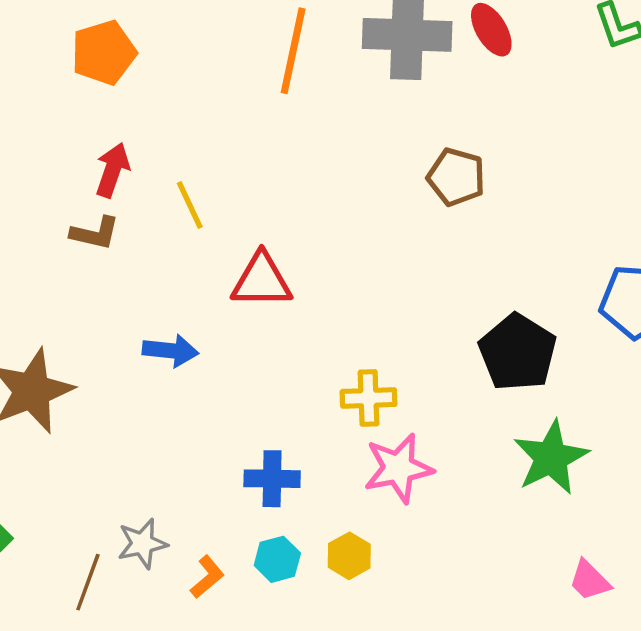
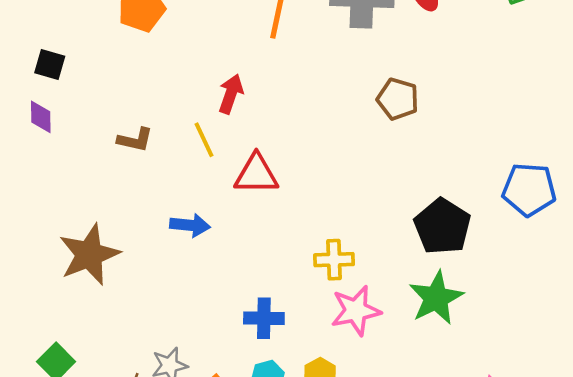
red arrow: (112, 170) -> (231, 94), moved
yellow line: (190, 205) -> (204, 140), moved
green star: (551, 458) -> (436, 298), moved

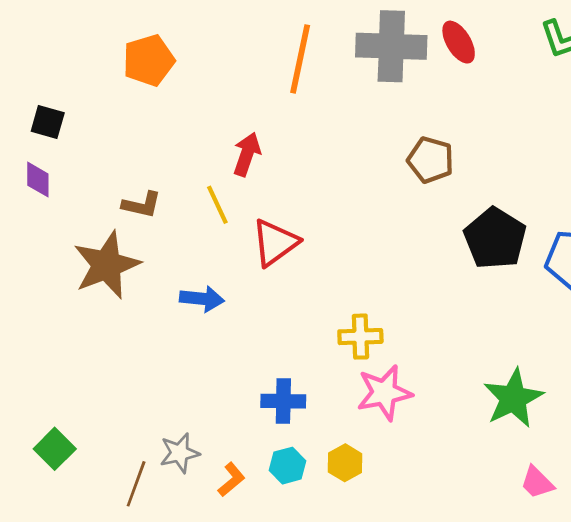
red triangle: (256, 174) -> (275, 243), turned -36
black pentagon: (442, 226) -> (495, 238), moved
brown star: (89, 255) -> (107, 265), moved
green star: (436, 298) -> (513, 398), moved

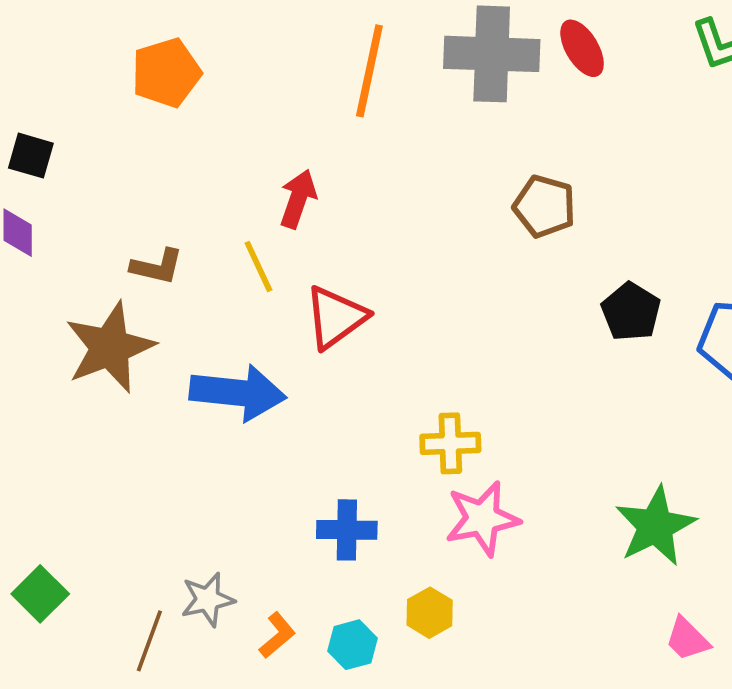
black pentagon: (495, 238) -> (631, 312), size x0.7
blue arrow: (202, 299) -> (238, 393), size x1.6
cyan hexagon: (288, 466) -> (353, 645), moved

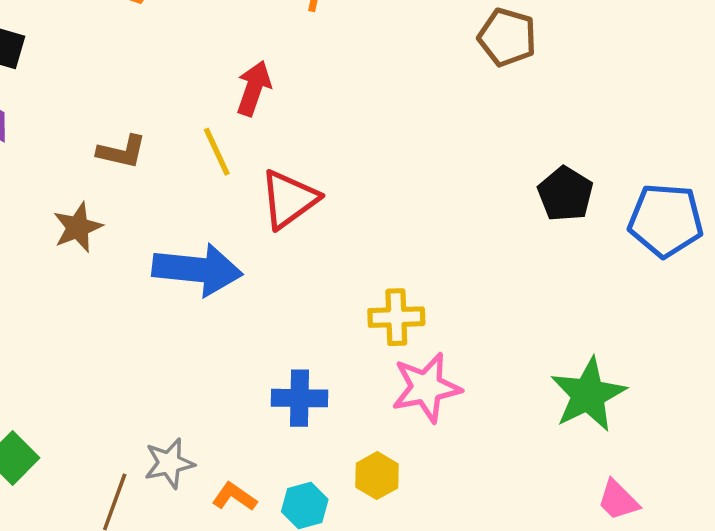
brown pentagon: (544, 206) -> (507, 37), moved
brown star: (110, 347) -> (78, 227), size x0.6
orange L-shape: (277, 635) -> (234, 497), turned -105

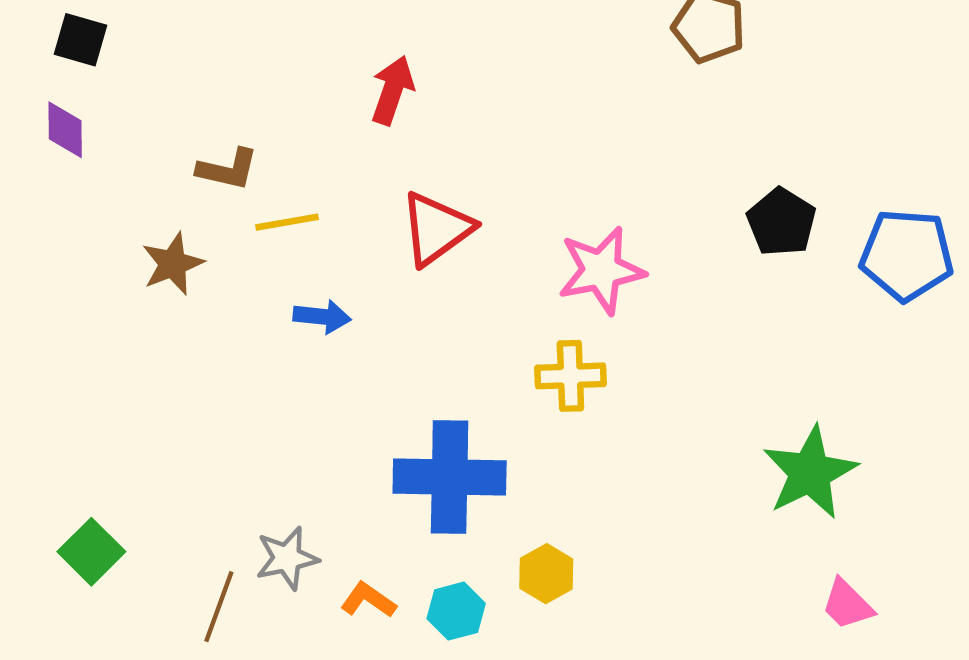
yellow line: (217, 152) -> (287, 222), moved, turned -75
blue arrow: (197, 270) -> (322, 317), size x0.5
pink star: (426, 388) -> (601, 270), moved
blue cross: (299, 398) -> (450, 477), size x1.6

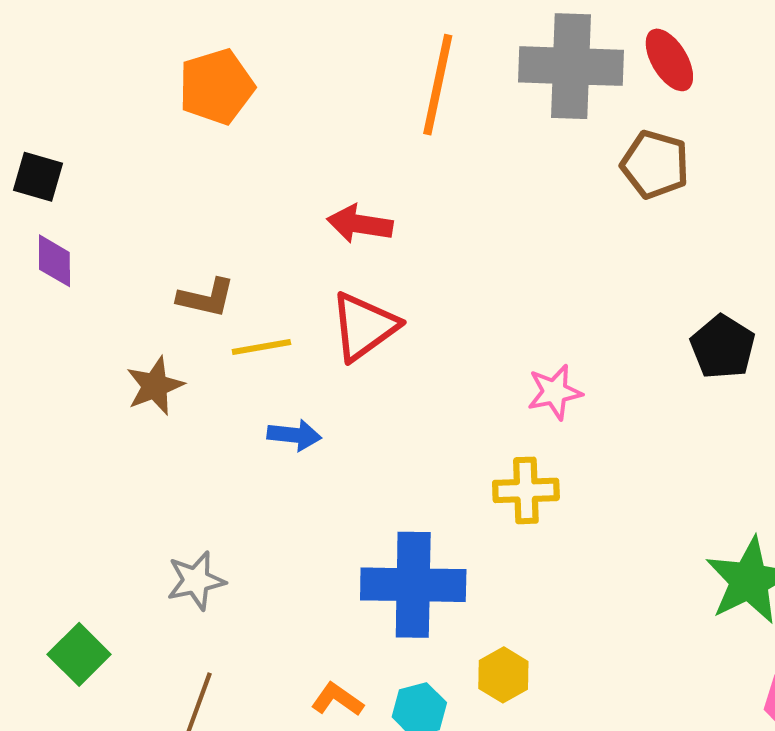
black square: (80, 40) -> (38, 177), moved
red arrow: (392, 90) -> (360, 224), turned -100
red triangle: (436, 229) -> (364, 326), moved
pink star: (601, 270) -> (555, 392), size x0.7
gray star: (287, 558) -> (196, 581), moved

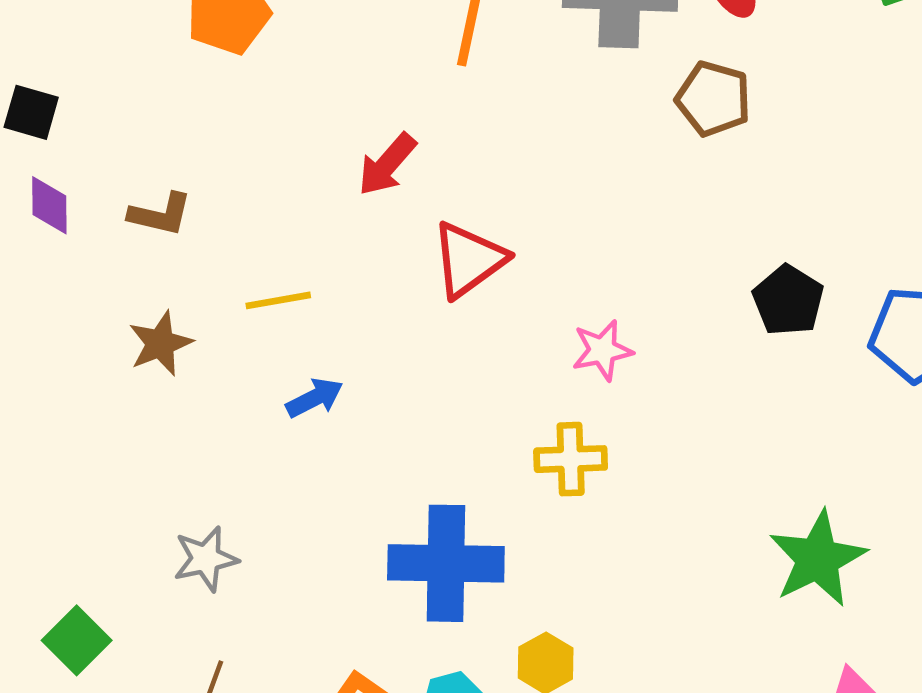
red arrow: (360, 224) -> (387, 164), turned -58
brown L-shape: (206, 298) -> (160, 214), moved
red triangle: (364, 326) -> (469, 260), moved
blue arrow: (294, 435) -> (314, 398), turned -33

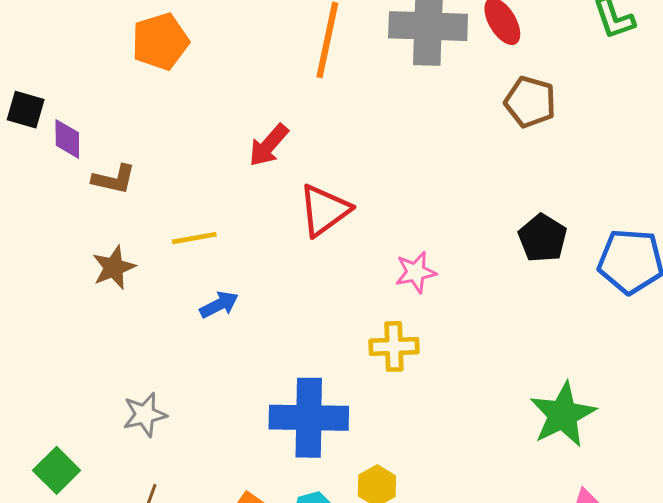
brown pentagon: (713, 99) -> (530, 102), moved
purple diamond: (49, 205) -> (67, 139), moved

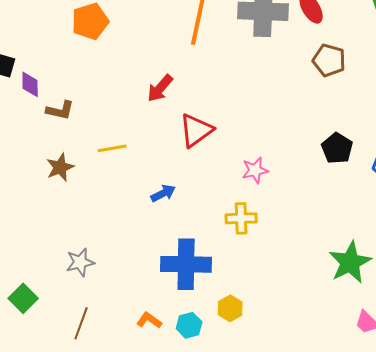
blue arrow: (219, 305) -> (163, 193), moved

